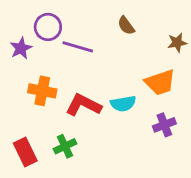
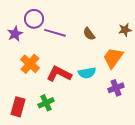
brown semicircle: (126, 26) -> (89, 34), moved
orange trapezoid: (160, 82) -> (113, 58), turned 145
orange cross: (42, 91) -> (30, 64), turned 30
red rectangle: (25, 152) -> (18, 107), turned 42

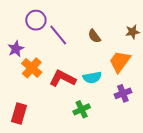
purple line: (55, 33) -> (58, 35), turned 35
purple star: (15, 34) -> (16, 49), moved
green cross: (46, 103) -> (82, 109), moved

